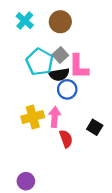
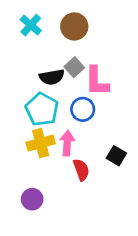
cyan pentagon: (40, 62) -> (42, 109), moved
black semicircle: (59, 75) -> (52, 77), moved
purple circle: (26, 181) -> (32, 199), moved

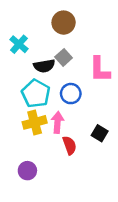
cyan cross: (31, 25) -> (19, 44), moved
pink L-shape: (97, 81) -> (100, 69), moved

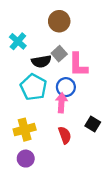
pink L-shape: (100, 69) -> (78, 65), moved
yellow cross: (35, 122) -> (25, 130), moved
pink arrow: (57, 122) -> (61, 103), moved

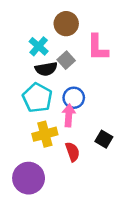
cyan cross: (18, 41) -> (39, 46), moved
pink L-shape: (78, 65) -> (98, 48), moved
yellow cross: (25, 130) -> (45, 134), moved
purple circle: (26, 159) -> (29, 178), size x1.6

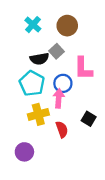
brown circle: (66, 24) -> (67, 26), moved
cyan cross: (39, 46) -> (33, 25), moved
pink L-shape: (98, 48) -> (83, 68), moved
purple circle: (29, 178) -> (24, 152), size x0.7

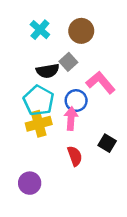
pink L-shape: (83, 68) -> (101, 82), turned 140
yellow cross: (38, 114) -> (39, 124), moved

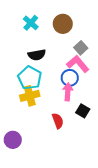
gray square: (68, 62) -> (81, 48), moved
blue circle: (76, 101) -> (70, 78), moved
pink arrow: (71, 119) -> (68, 92), moved
purple circle: (30, 183) -> (13, 140), moved

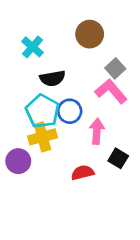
cyan cross: (31, 23) -> (33, 47), moved
blue circle: (70, 78) -> (70, 111), moved
red semicircle: (58, 121) -> (82, 173), turned -84
purple circle: (13, 140) -> (18, 161), moved

